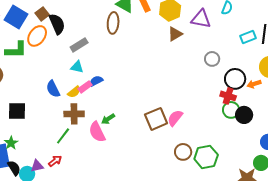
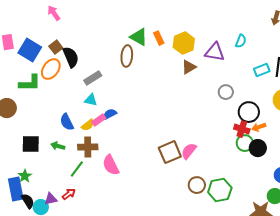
orange arrow: (254, 84) -> (259, 127), moved
green arrow: (108, 119) -> (58, 146), moved, turned 48

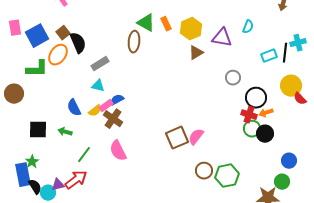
blue square: (30, 50) -> (37, 36), turned 30
brown cross: (88, 147) -> (113, 119), moved, turned 36
red arrow: (69, 194) -> (76, 180), size x1.6

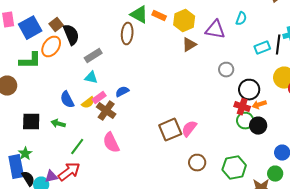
orange rectangle: (166, 24) -> (159, 16), turned -40
blue semicircle: (117, 100) -> (122, 92), moved
green hexagon: (227, 176) -> (234, 168), moved

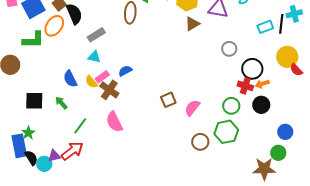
yellow semicircle: (88, 103) -> (91, 82), turned 88
green circle: (245, 121) -> (231, 106), moved
green arrow: (58, 124) -> (61, 103), turned 32
brown square: (170, 130) -> (168, 100), moved, size x0.7
green hexagon: (234, 168) -> (226, 132), moved

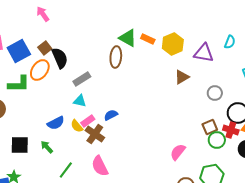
brown triangle: (192, 24) -> (182, 77), moved
blue semicircle: (70, 79) -> (56, 123), turned -90
brown square: (168, 100) -> (210, 127), moved
green circle: (231, 106) -> (217, 140), moved

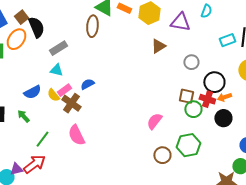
brown square: (210, 127) -> (186, 96), turned 35

